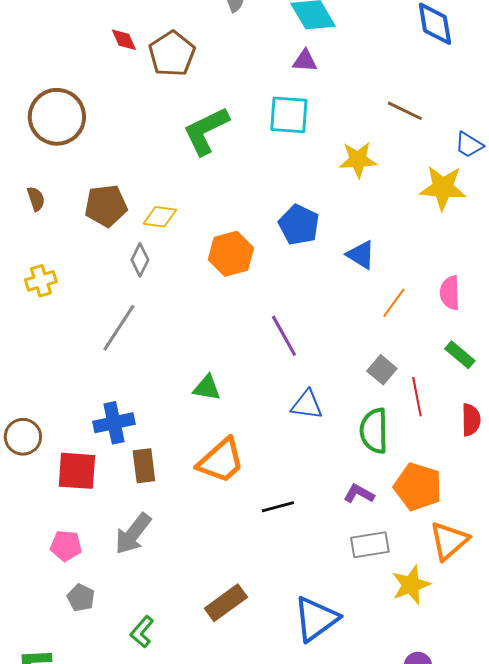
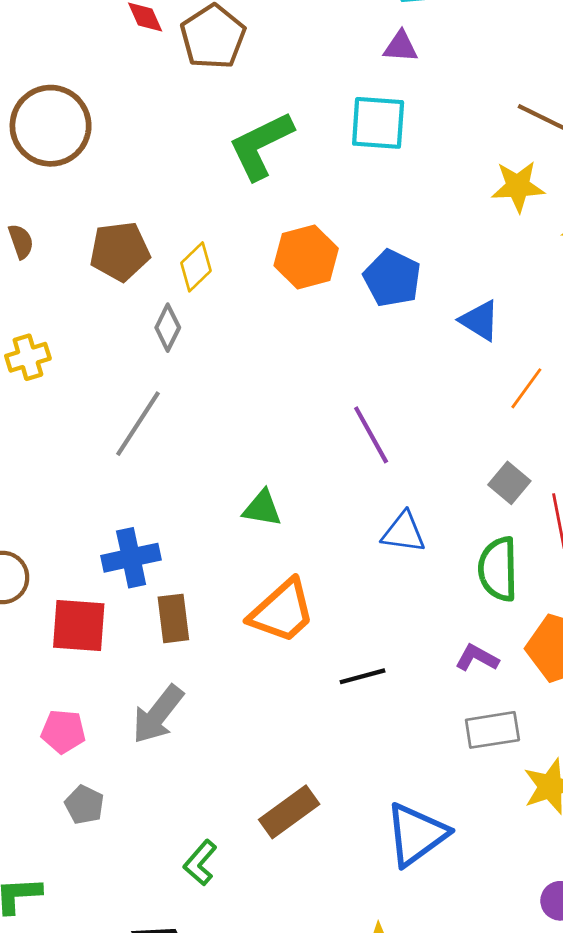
yellow star: (358, 160) -> (518, 186), moved
yellow diamond: (160, 217) -> (196, 267), turned -52
orange hexagon: (231, 254) -> (306, 257), moved
green L-shape: (142, 632) -> (200, 863), moved

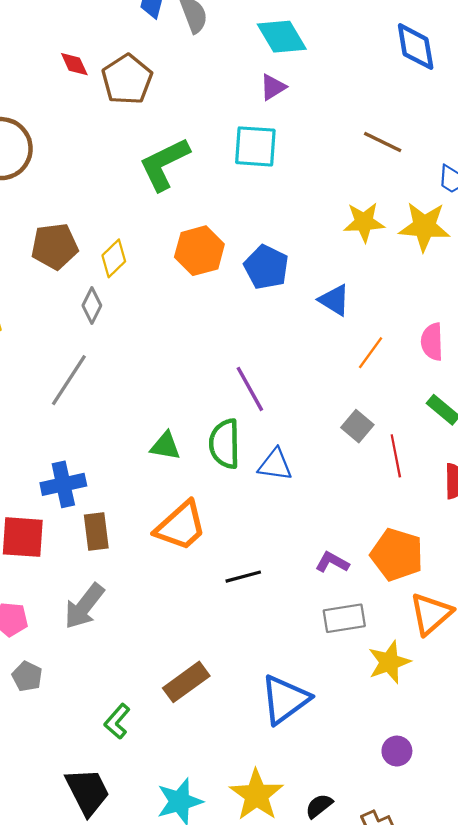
purple triangle: (401, 47) -> (273, 87), turned -36
yellow star: (518, 186) -> (364, 222), moved
green semicircle: (498, 569) -> (225, 444), moved

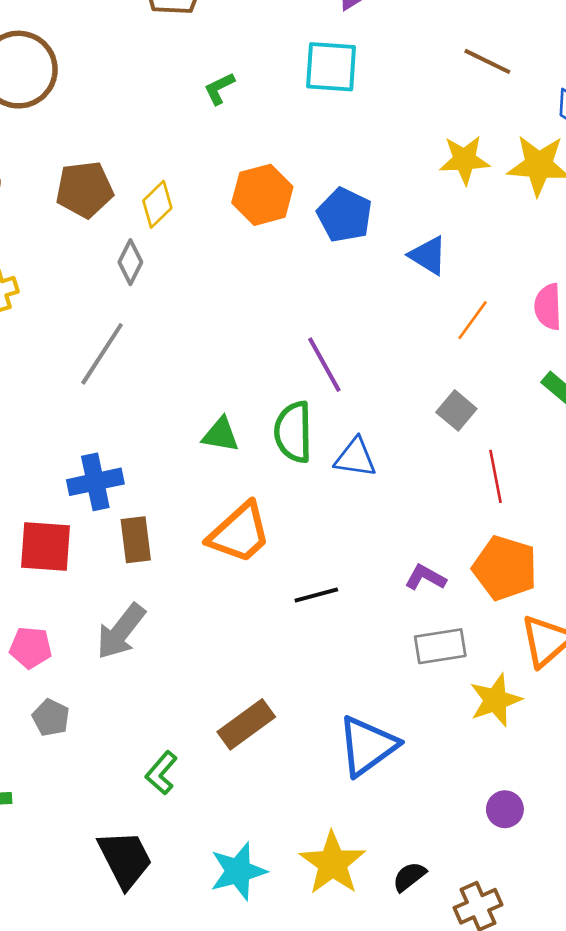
green L-shape: (164, 164) -> (219, 88), size x0.5
red line: (396, 456) -> (495, 476), moved

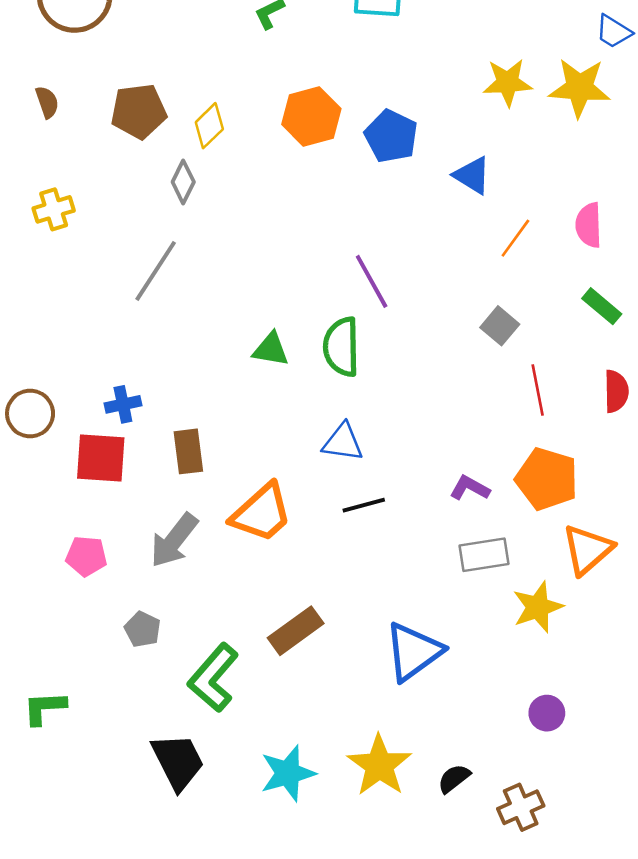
blue triangle: (355, 458) -> (343, 442), moved
blue cross: (95, 482) -> (123, 404), moved, size x0.7
orange trapezoid: (239, 533) -> (262, 513), moved
gray pentagon: (51, 718) -> (143, 629), moved
green L-shape: (161, 773) -> (213, 678), size x1.6

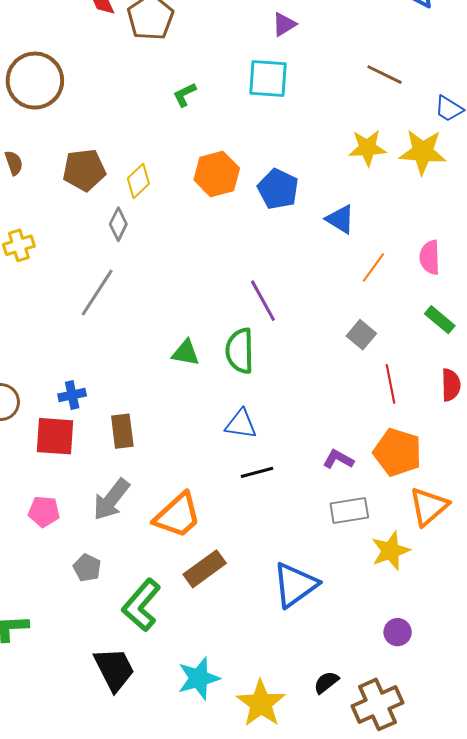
orange trapezoid: (262, 513) -> (178, 516), moved
yellow star: (379, 765) -> (261, 703), moved
brown cross: (521, 807) -> (377, 704), size x1.4

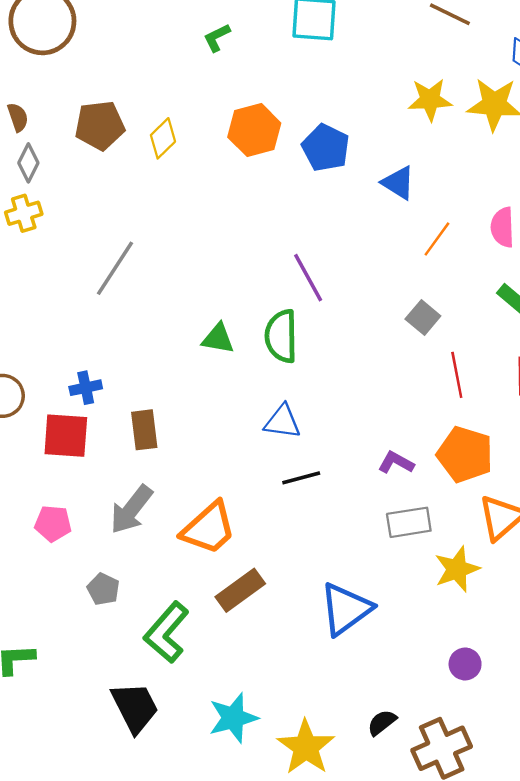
gray diamond: (118, 224) -> (28, 163), moved

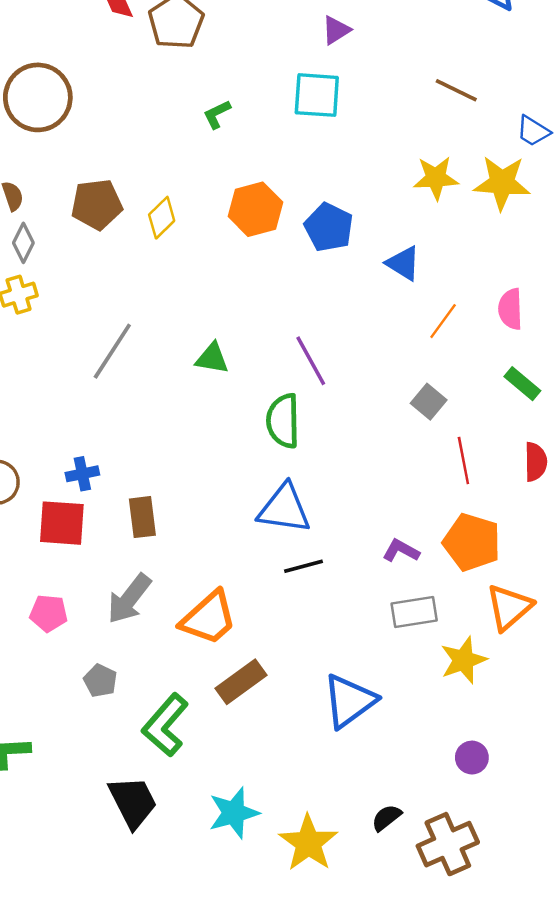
green triangle: (218, 339) -> (212, 358), moved
blue triangle: (282, 422) -> (284, 509), size x1.4

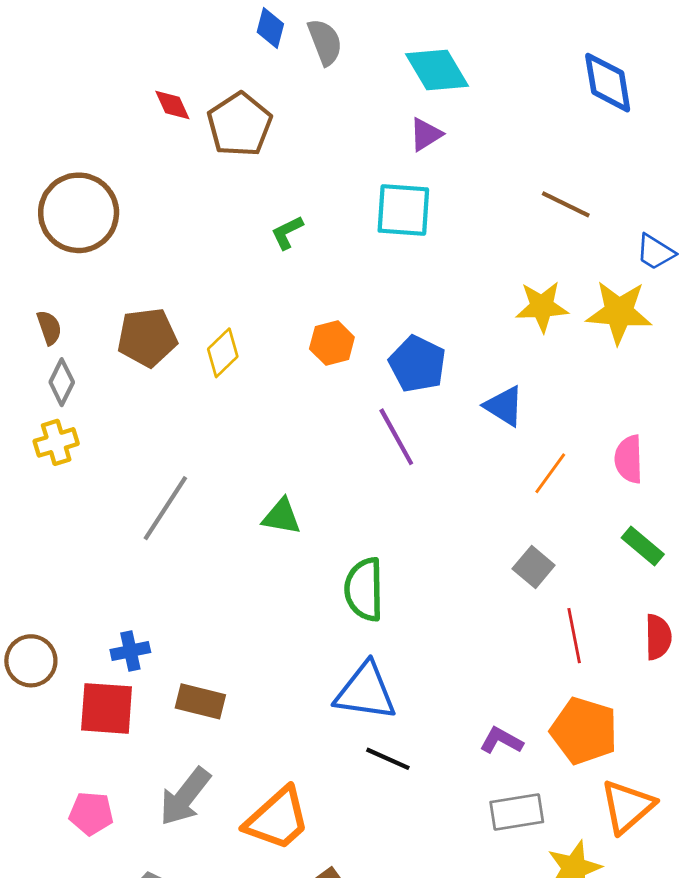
orange hexagon: (255, 209) -> (332, 343), size x0.7
purple line: (311, 361) -> (396, 437), moved
brown rectangle: (142, 517) -> (200, 701), turned -69
black line: (304, 566) -> (388, 759), turned 39

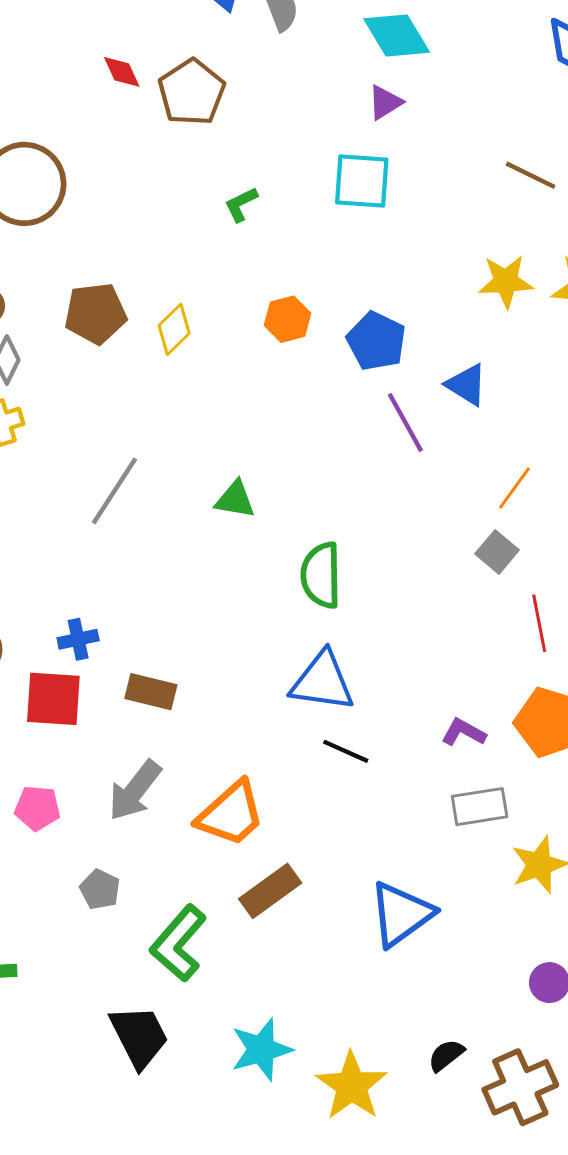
purple line: (396, 437) -> (405, 423), moved
orange line: (550, 473) -> (514, 488), moved

